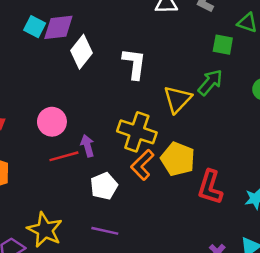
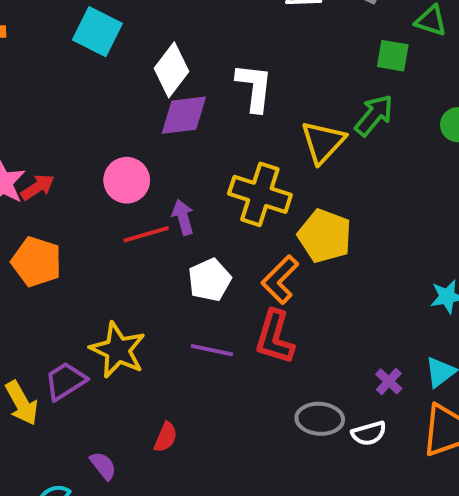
cyan square: (35, 27) -> (97, 32), size x1.4
purple diamond: (58, 27) -> (184, 115), moved
orange L-shape: (142, 165) -> (280, 280), moved
red L-shape: (210, 187) -> (275, 337), moved

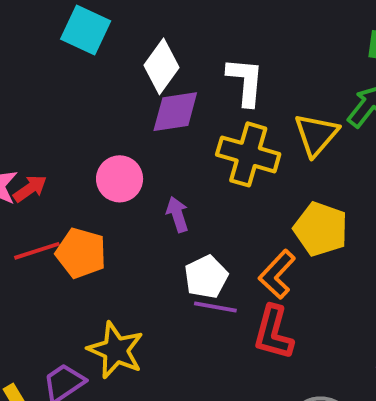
yellow cross: (260, 194) -> (248, 154), moved
red line: (146, 234) -> (37, 251), moved
orange pentagon: (37, 262) -> (81, 253), moved
purple line: (212, 350) -> (215, 307), moved

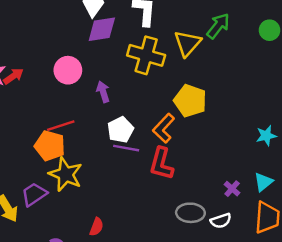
red line: (37, 251) -> (61, 126), moved
orange pentagon: (81, 253) -> (50, 146), moved

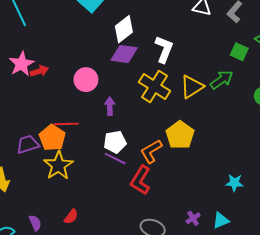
purple trapezoid: (34, 194) -> (28, 144), moved

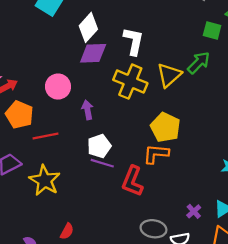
orange pentagon: (52, 138) -> (19, 115), moved
orange L-shape: (151, 151) -> (156, 154), moved, turned 45

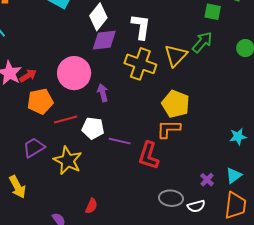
pink circle: (58, 87) -> (74, 73), size x1.4
orange pentagon: (19, 115) -> (40, 101), turned -30
white pentagon: (99, 146) -> (93, 128), moved, turned 30

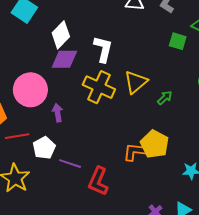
green arrow: (202, 42) -> (165, 98), moved, size x0.7
yellow pentagon: (176, 104) -> (155, 144), moved
white pentagon: (93, 128) -> (44, 148), turned 30
orange L-shape: (169, 129) -> (135, 152), moved

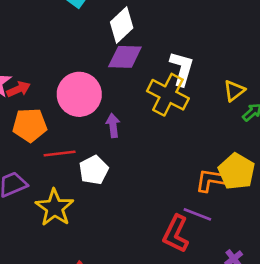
white L-shape: (103, 49) -> (182, 68), moved
yellow triangle: (136, 82) -> (234, 91), moved, size x0.7
purple line: (70, 164) -> (197, 214), moved
red L-shape: (98, 181) -> (176, 234), moved

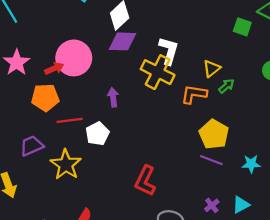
red arrow: (18, 89) -> (54, 68), moved
pink circle: (79, 94) -> (74, 58), moved
orange L-shape: (211, 180) -> (194, 94), moved
purple line: (197, 214) -> (211, 160), moved
red L-shape: (176, 234) -> (145, 181), moved

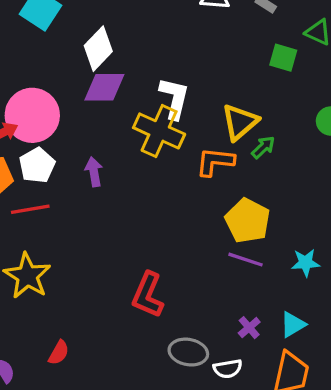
yellow triangle: (212, 69) -> (240, 122), size x1.4
white pentagon: (97, 134) -> (37, 165), moved

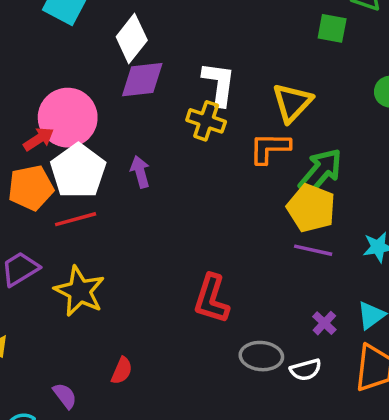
yellow cross: (159, 131) -> (206, 121), size x0.7
green arrow: (263, 147) -> (321, 171), moved, size x1.8
white pentagon: (37, 165) -> (78, 171), size x1.4

